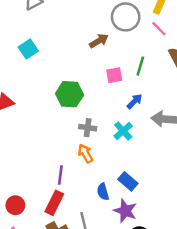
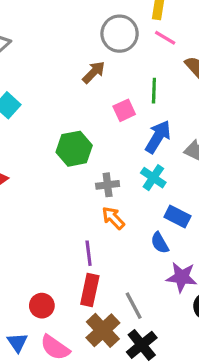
blue arrow: (135, 101) -> (158, 137), size x1.5
blue rectangle: (128, 181) -> (177, 217), moved
blue semicircle: (103, 192) -> (160, 243), moved

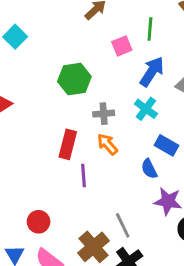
red rectangle: (90, 290) -> (68, 144), moved

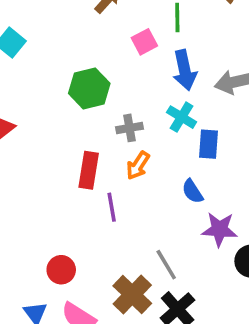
blue arrow: (152, 72) -> (185, 70), turned 140
orange arrow: (107, 144) -> (138, 166), turned -100
blue rectangle: (166, 145) -> (208, 144), moved, turned 70

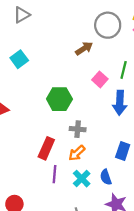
pink square: (144, 42) -> (100, 79), turned -35
cyan cross: (182, 117) -> (82, 179), moved

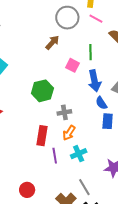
blue semicircle: (106, 177) -> (101, 103), moved
cyan cross: (82, 179) -> (79, 154), turned 35

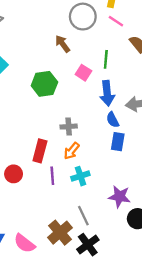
brown arrow: (52, 42) -> (63, 44), turned -84
green hexagon: (42, 91) -> (44, 84), moved
red circle: (27, 190) -> (14, 174), moved

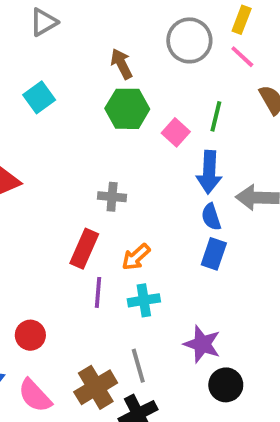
brown arrow: (63, 44) -> (121, 64), moved
green hexagon: (44, 84) -> (127, 109), moved
gray cross: (69, 127) -> (112, 197), moved
red circle: (14, 174) -> (30, 335), moved

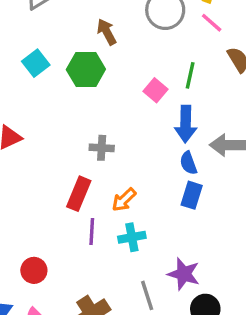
green hexagon: (127, 109) -> (86, 69), moved
gray line: (138, 366) -> (147, 295), moved

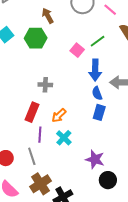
green line: (190, 75) -> (98, 41), turned 42
cyan cross: (132, 237) -> (64, 138), turned -35
gray line: (147, 295) -> (32, 156), moved

